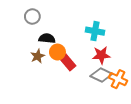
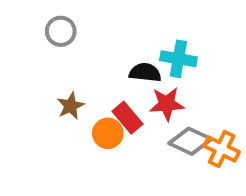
black semicircle: (47, 38) -> (145, 72), moved
orange circle: (57, 52) -> (108, 133), moved
red star: (101, 55) -> (167, 104), moved

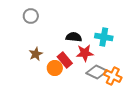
cyan cross: (178, 59) -> (104, 37), moved

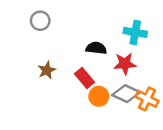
cyan cross: (104, 37) -> (135, 32), moved
red star: (85, 53) -> (125, 64), moved
orange circle: (55, 68) -> (99, 96), moved

